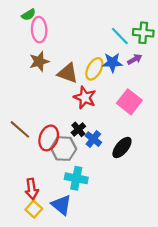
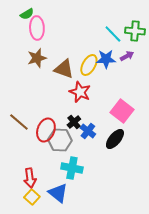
pink square: (129, 102) -> (122, 111), moved

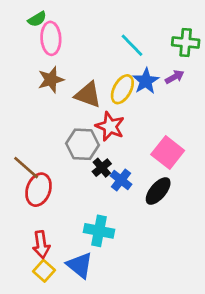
cyan line: (113, 34) -> (132, 45), moved
blue star: (106, 59) -> (146, 81), turned -30
red ellipse: (46, 130) -> (38, 190), moved
gray hexagon: (60, 140) -> (82, 144), moved

